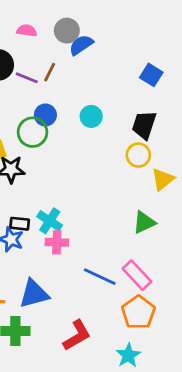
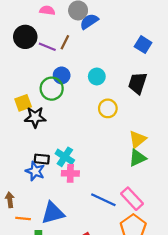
yellow circle: (138, 155) -> (108, 108), moved
yellow triangle: (163, 179) -> (138, 139), moved

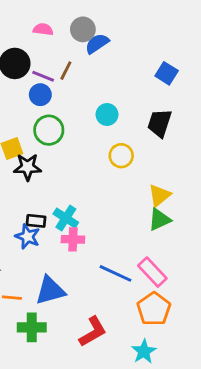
blue circle: (62, 75) -> (40, 95), moved

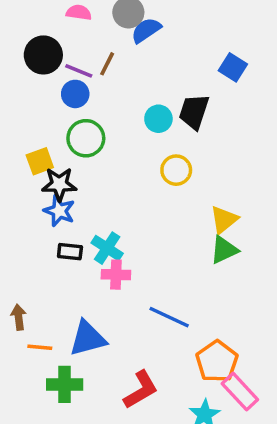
black trapezoid: (159, 123) -> (194, 112), moved
blue star: (28, 237) -> (59, 211), moved
pink rectangle: (152, 272) -> (240, 392), moved

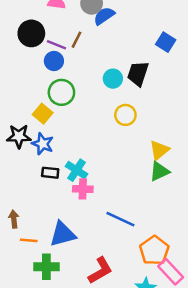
yellow square: (40, 161) -> (43, 114), moved, turned -30
black star: (59, 184) -> (19, 136), moved

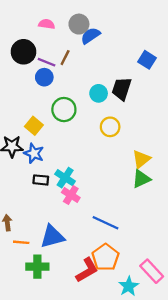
green circle: (61, 92) -> (64, 110), moved
pink cross: (83, 189) -> (71, 195), turned 30
orange pentagon: (154, 250) -> (105, 257), moved

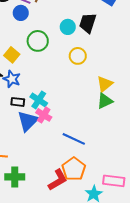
blue triangle: (52, 237) -> (28, 121), moved, turned -30
pink rectangle: (152, 271) -> (114, 181), turned -40

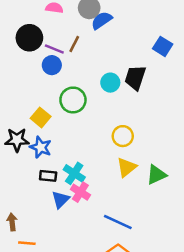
yellow circle: (78, 56) -> (123, 136), moved
yellow triangle: (105, 84) -> (126, 167), moved
blue triangle: (28, 121) -> (61, 200), size x0.7

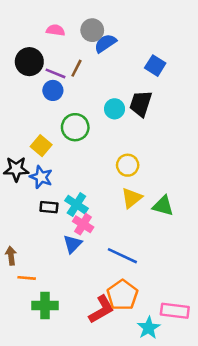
blue square: (163, 46) -> (155, 66), moved
green triangle: (156, 175) -> (163, 206), turned 40
blue triangle: (61, 200) -> (73, 244), moved

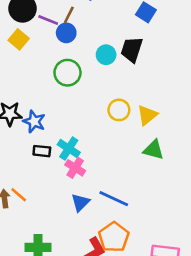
blue circle: (53, 90) -> (66, 33), moved
yellow square: (41, 146) -> (19, 39), moved
yellow triangle: (132, 198) -> (147, 115), moved
blue triangle: (73, 244) -> (80, 202), moved
orange line: (27, 278) -> (19, 195), moved, turned 36

